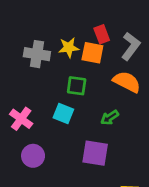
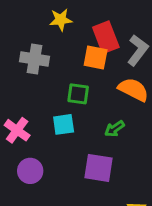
red rectangle: (102, 34) -> (106, 37), size x1.5
yellow star: (69, 47) -> (61, 20), moved
cyan square: (63, 114) -> (64, 124), turned -30

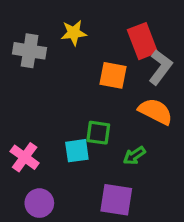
red rectangle: (106, 37) -> (142, 41), moved
gray cross: (35, 59) -> (30, 51), moved
green square: (78, 94) -> (98, 133), moved

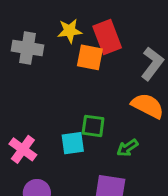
red rectangle: (142, 41) -> (107, 37), moved
orange square: (113, 75) -> (90, 57), moved

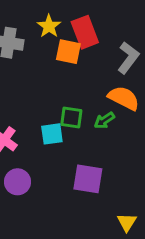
yellow star: (70, 31) -> (49, 26), turned -30
green arrow: (127, 148) -> (104, 120), moved

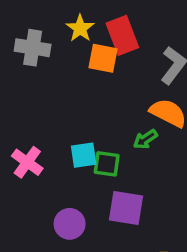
green square: (71, 117) -> (107, 164), moved
purple circle: (17, 182) -> (70, 224), moved

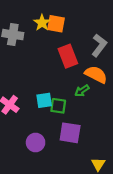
red rectangle: (122, 35) -> (68, 56), moved
orange square: (103, 58) -> (56, 24), moved

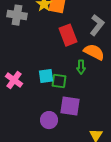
green arrow: (82, 91) -> (81, 67), turned -56
purple circle: (36, 142) -> (49, 120), moved

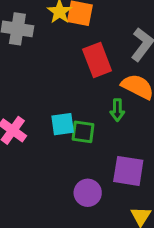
purple square: (70, 106) -> (128, 171), moved
purple circle: (49, 120) -> (88, 193), moved

